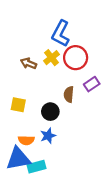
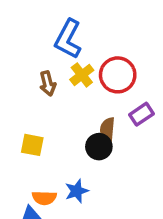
blue L-shape: (61, 34) -> (68, 39), moved
brown arrow: (29, 63) -> (48, 83), turned -126
black circle: (50, 112) -> (99, 147), moved

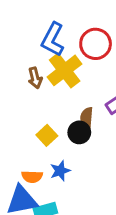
yellow cross: (82, 75) -> (65, 70), size x1.6
red circle: (118, 75) -> (96, 44), moved
yellow square: (32, 145) -> (47, 135), moved, turned 36

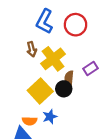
yellow cross: (65, 70) -> (53, 59), moved
yellow square: (47, 135) -> (40, 91), size x1.6

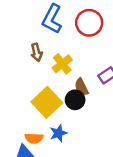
yellow cross: (53, 59) -> (62, 64), size x0.7
brown semicircle: (69, 78) -> (81, 87), turned -32

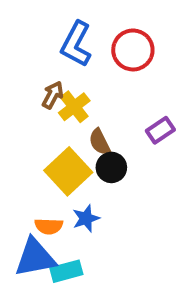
brown arrow: (37, 52) -> (53, 95), turned -138
yellow cross: (62, 64) -> (74, 107), moved
brown semicircle: (81, 87) -> (100, 142), moved

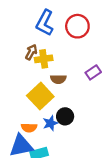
yellow cross: (74, 107) -> (44, 59), turned 30
brown semicircle: (100, 142) -> (58, 79), turned -63
black circle: (111, 167) -> (65, 116), moved

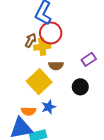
red circle: (77, 26) -> (51, 33), moved
black circle: (65, 116) -> (80, 87), moved

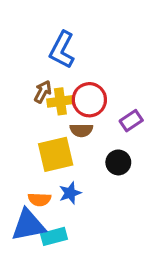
red circle: (51, 33) -> (89, 100), moved
yellow square: (39, 82) -> (56, 154), turned 30

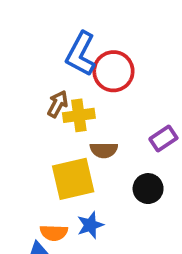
red circle: (89, 100) -> (113, 71), moved

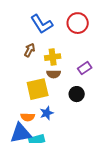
blue L-shape: (81, 54) -> (42, 24), turned -60
red circle: (113, 71) -> (78, 23), moved
yellow cross: (79, 115) -> (53, 57), moved

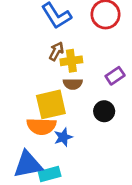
brown arrow: (30, 50) -> (56, 51), moved
orange semicircle: (28, 117) -> (41, 126), moved, size x1.5

